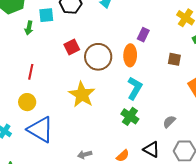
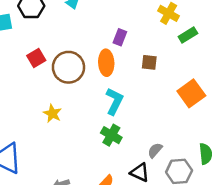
brown square: (174, 59) -> (149, 62), moved
yellow star: (82, 95) -> (52, 113), size x0.6
gray semicircle: (169, 122) -> (155, 150), moved

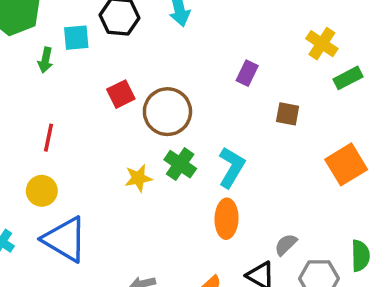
orange ellipse: (106, 63) -> (226, 219), moved
yellow star: (52, 113) -> (138, 178), turned 30
green cross: (111, 135) -> (180, 164), moved

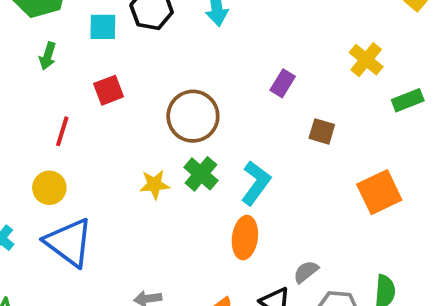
green arrow: (45, 60) -> (48, 56), moved
green rectangle: (348, 78) -> (408, 100), moved
red square: (121, 94) -> (109, 90), moved

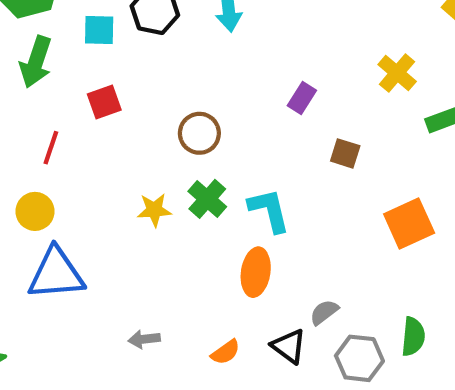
green arrow: (48, 56) -> (36, 62), size x1.6
brown circle: (193, 116) -> (199, 133), size x0.7
cyan L-shape: (256, 183) -> (269, 210), turned -51
blue triangle: (69, 242) -> (56, 274), turned -42

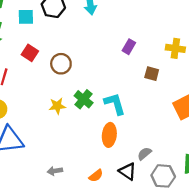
yellow cross: (397, 73) -> (175, 48), moved, turned -30
red square: (104, 102) -> (30, 53), turned -35
brown circle: (199, 133) -> (61, 64), moved

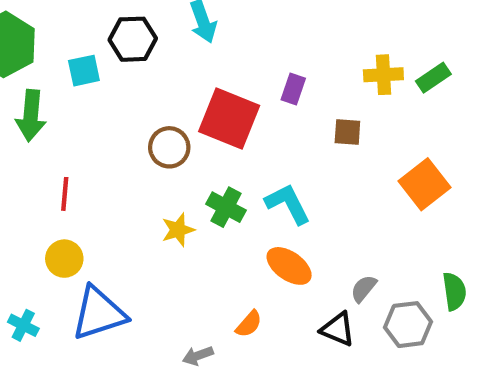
red square: (30, 53) -> (229, 119), moved, size x1.8
orange ellipse: (109, 135) -> (289, 266), turned -50
orange semicircle: (96, 176) -> (249, 324), moved

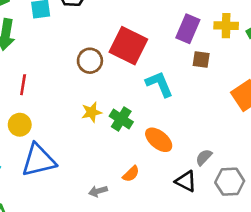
purple rectangle: (293, 89) -> (188, 29), moved, size x1.5
cyan L-shape: (288, 204) -> (159, 84), moved
green cross: (226, 207) -> (121, 119), moved

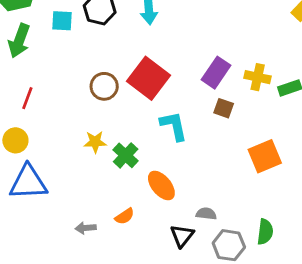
gray semicircle: (204, 157) -> (206, 214), turned 42
black triangle: (186, 181) -> (182, 236), turned 30

